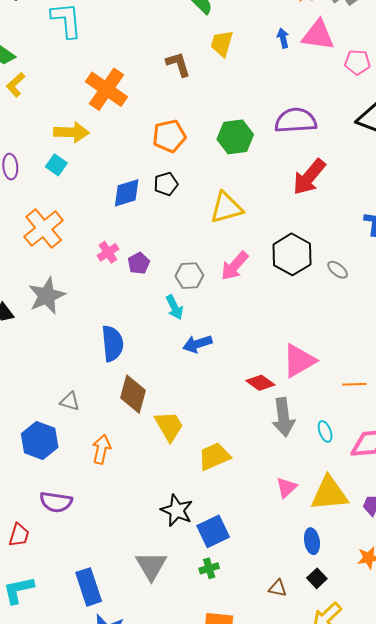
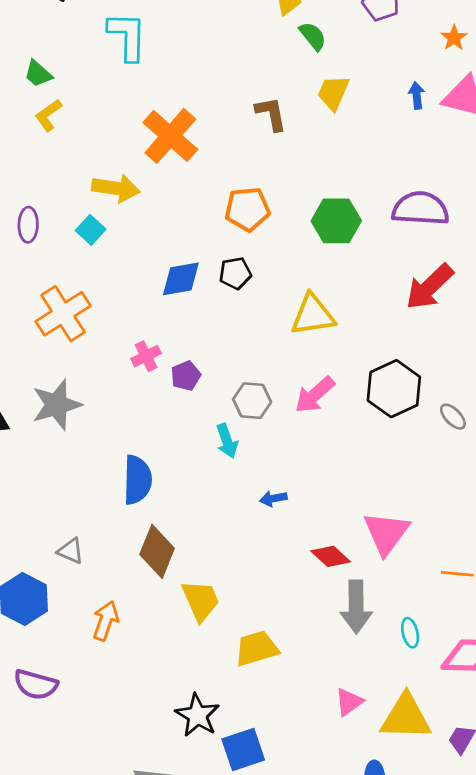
blue arrow: (197, 344) -> (273, 499), moved, size x0.7
pink triangle: (299, 361) -> (386, 533), turned -30

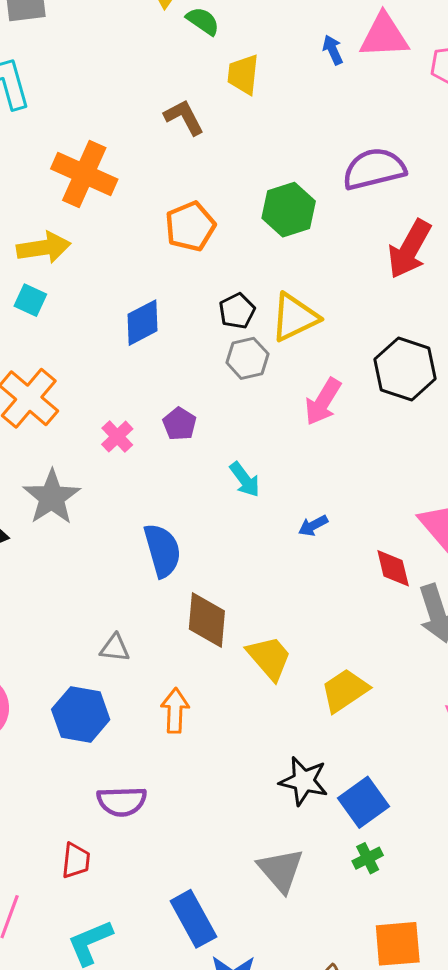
black pentagon: (235, 273) -> (237, 311), moved
pink cross: (146, 356) -> (117, 437), moved
gray hexagon: (252, 401) -> (247, 358), moved
red diamond: (331, 556) -> (393, 568), turned 51

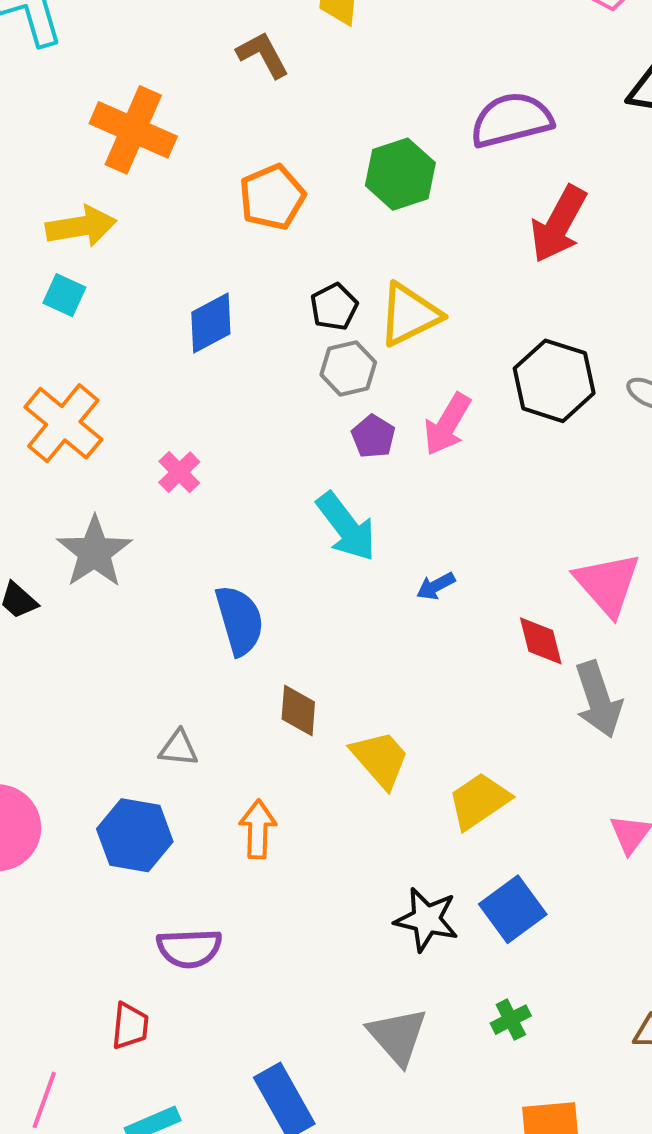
purple pentagon: (180, 424) -> (373, 436), moved
cyan arrow: (245, 480) -> (346, 527), size x1.5
brown diamond: (207, 620) -> (298, 711), size x0.7
blue square: (364, 802) -> (513, 909), moved

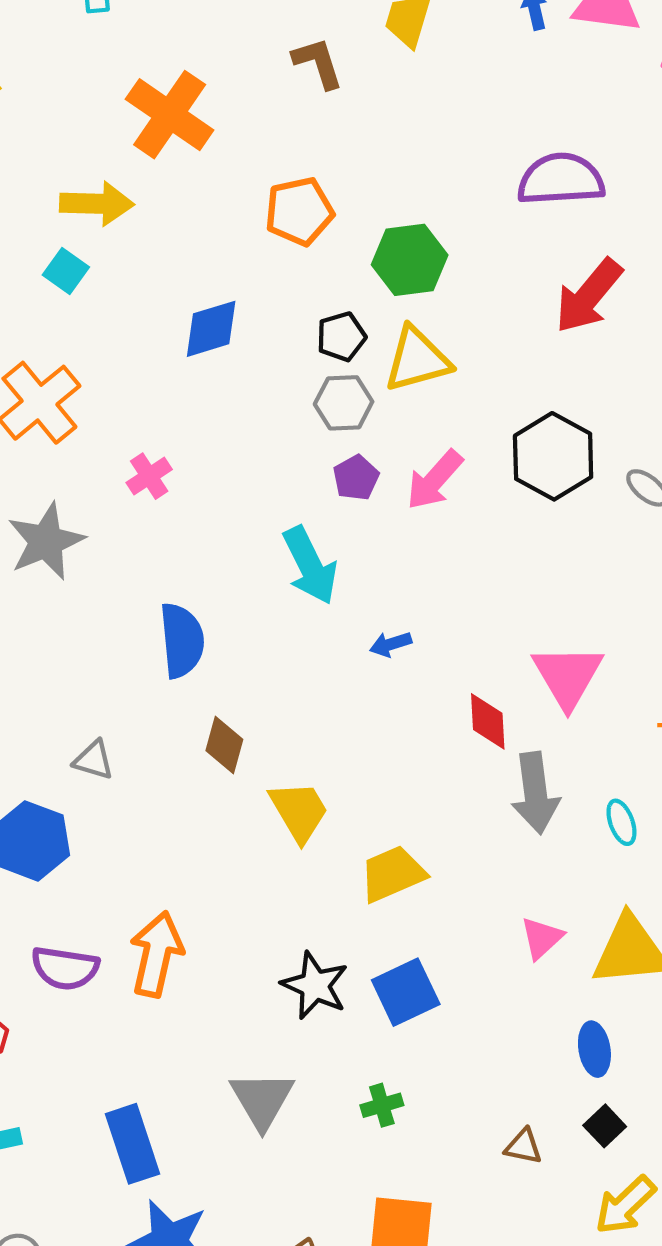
green hexagon: (400, 174) -> (410, 260), moved
orange arrow: (258, 829) -> (156, 954), moved, size x1.4

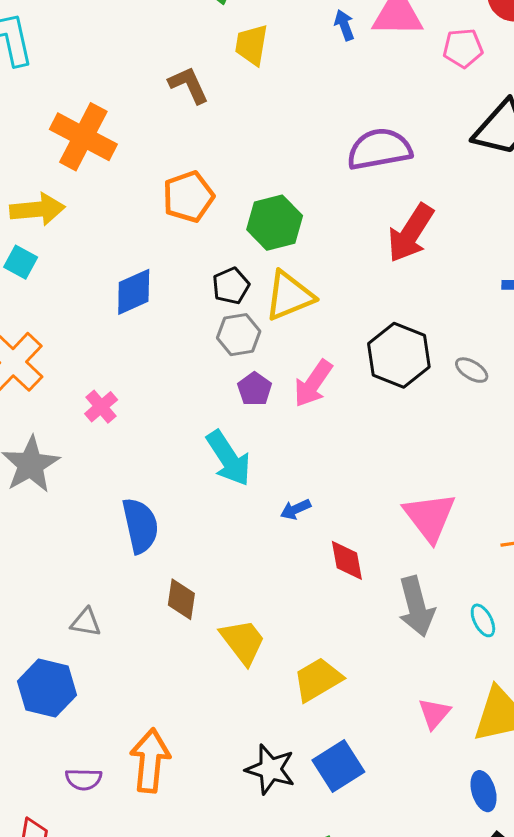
red diamond: (488, 721) -> (347, 560), moved
purple semicircle: (65, 968) -> (84, 779), size x0.7

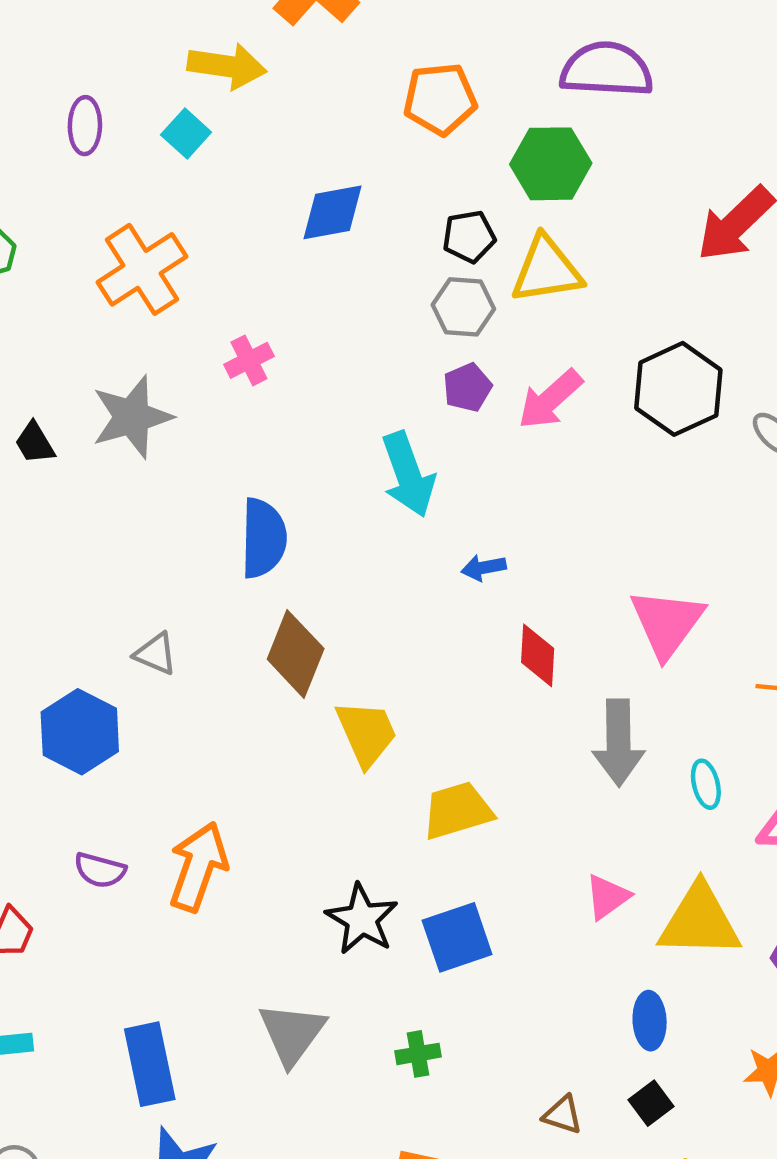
purple semicircle: (379, 149) -> (607, 70), moved
brown diamond: (181, 599) -> (296, 654), size x1.4

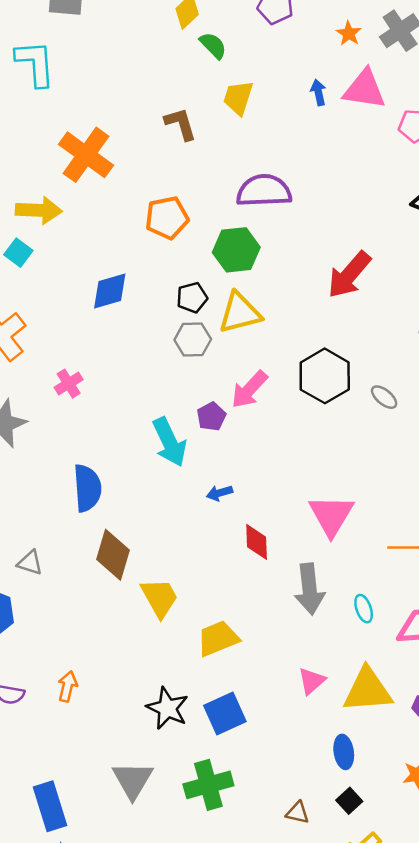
purple pentagon: (467, 387) -> (211, 416), moved
orange arrow: (198, 867) -> (67, 686), size x0.6
green cross: (418, 1054) -> (208, 785), size x1.8

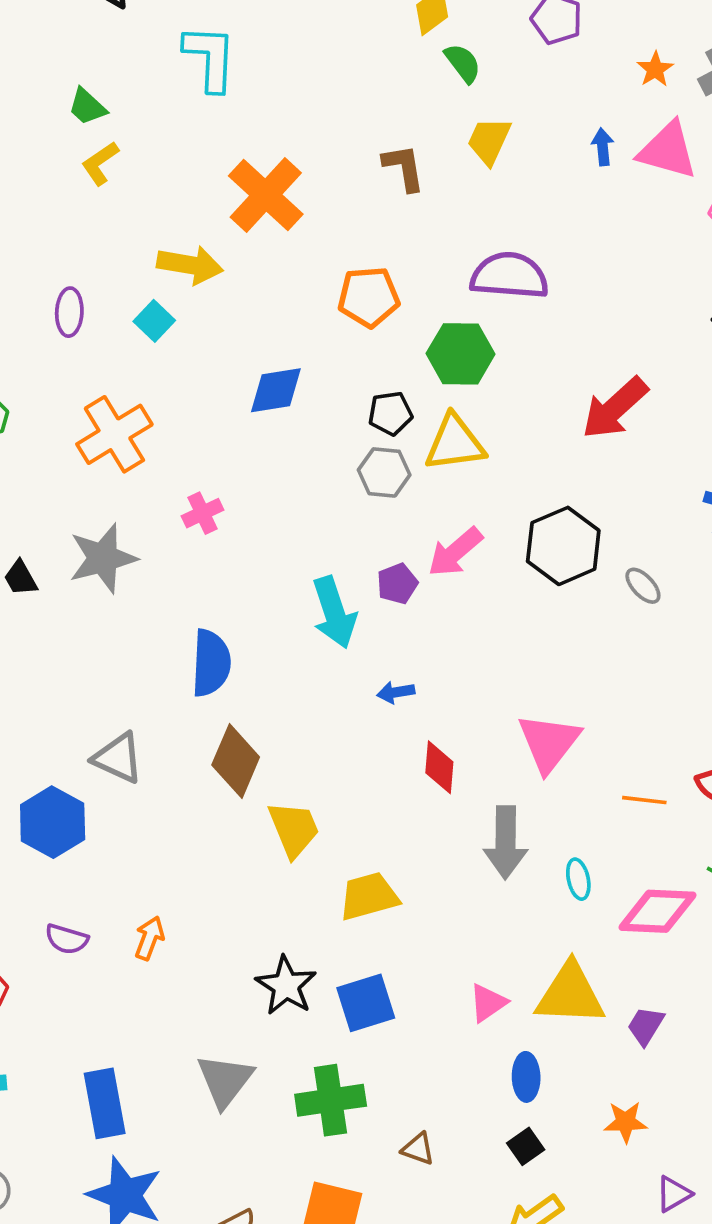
gray triangle: (30, 563) -> (118, 758), size x1.4
pink triangle: (312, 681) -> (488, 1003), moved
brown triangle: (298, 813) -> (418, 1149), moved

